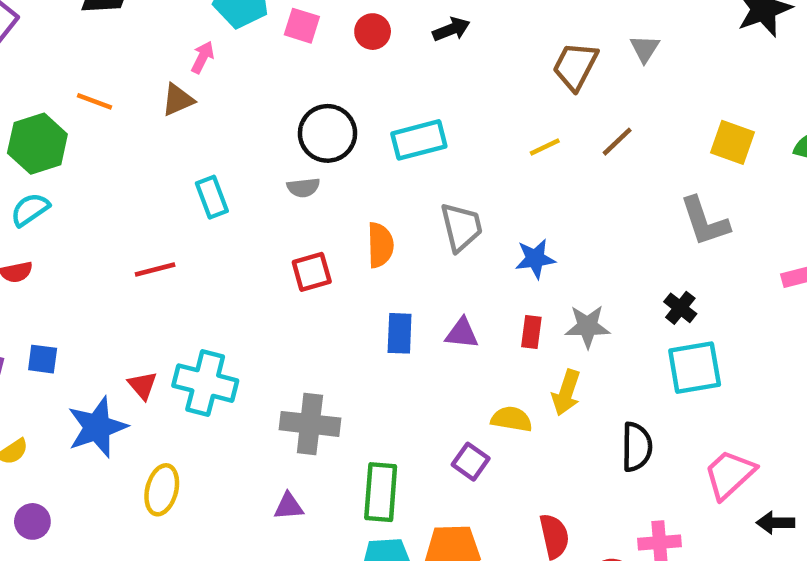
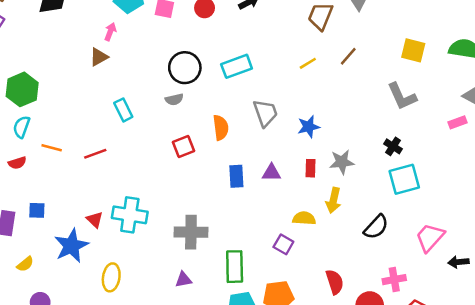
orange line: (94, 101) -> (52, 148), moved
cyan semicircle: (30, 209) -> (22, 127), turned -30
black semicircle: (637, 447) -> (376, 227), turned 48

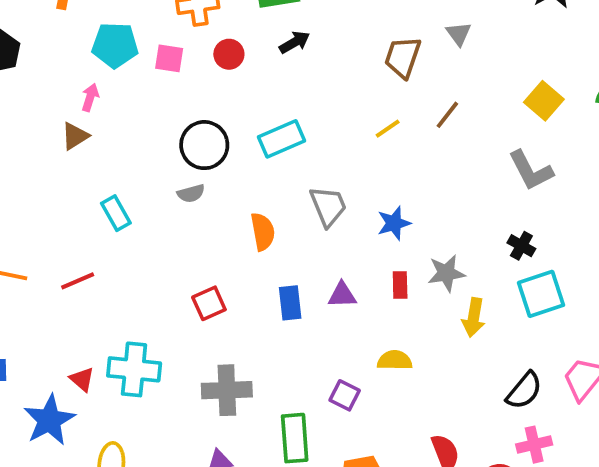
yellow square: (413, 50) -> (544, 101), turned 30
red square: (184, 146) -> (209, 303), moved
yellow arrow: (333, 200) -> (474, 317), moved
black semicircle: (376, 227) -> (524, 391), moved
purple square: (283, 244) -> (345, 395), moved

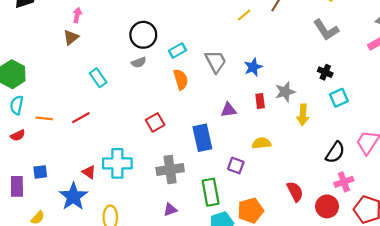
cyan rectangle: (281, 139) -> (178, 51), moved, size x0.7
cyan square: (541, 294) -> (339, 98), size x0.7
blue rectangle: (290, 303) -> (202, 138), moved, size x1.4

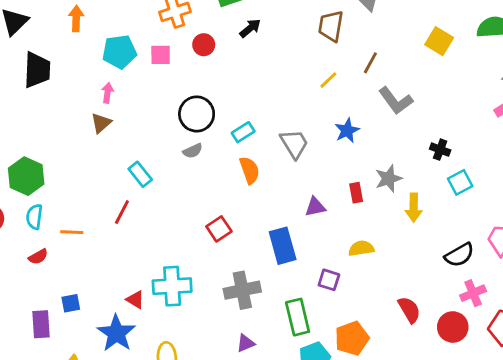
gray L-shape: (326, 30) -> (396, 101), moved
blue star: (253, 67) -> (347, 131), moved
red line: (81, 118) -> (122, 212), moved, turned -30
black semicircle: (335, 152) -> (459, 255), turned 30

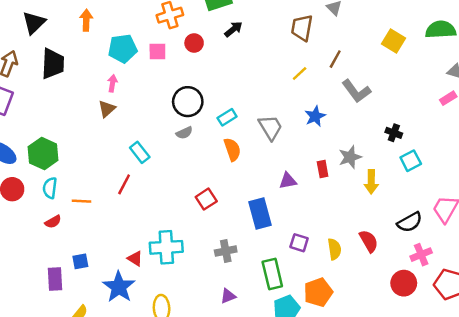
yellow semicircle: (361, 248) -> (334, 249), moved, turned 90
gray cross: (242, 290) -> (226, 251), size x0.7
red semicircle: (409, 310) -> (369, 241), moved

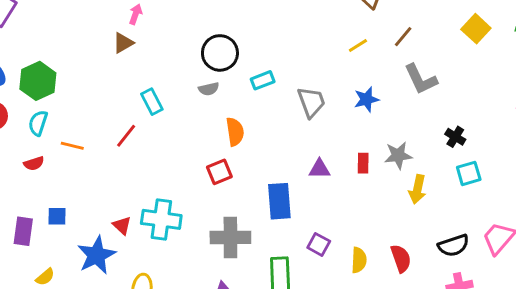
orange semicircle: (232, 149) -> (235, 132), moved
gray cross: (226, 251) -> (230, 237), size x1.5

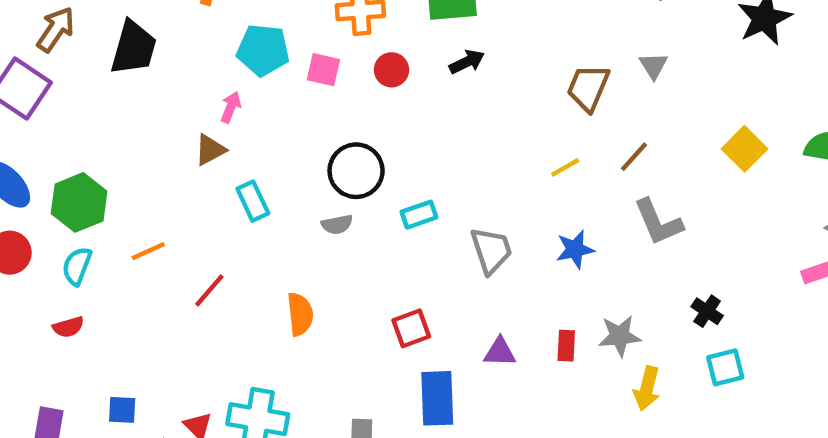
cyan rectangle: (152, 102) -> (253, 201), moved
orange semicircle: (235, 132) -> (300, 314), moved
orange line: (72, 146) -> (148, 251), moved, turned -40
red square: (219, 172) -> (411, 328), moved
blue square: (57, 216) -> (122, 410), moved

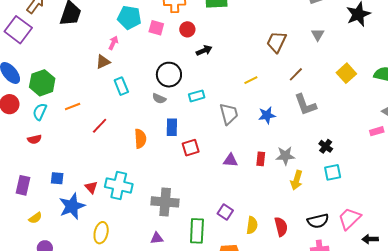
black arrow: (467, 62) -> (204, 50), moved
gray triangle: (653, 66) -> (318, 35), moved
yellow line: (565, 167) -> (251, 80), moved
gray semicircle: (337, 224) -> (159, 99), turned 32
blue rectangle: (437, 398) -> (172, 127), moved, size x0.7

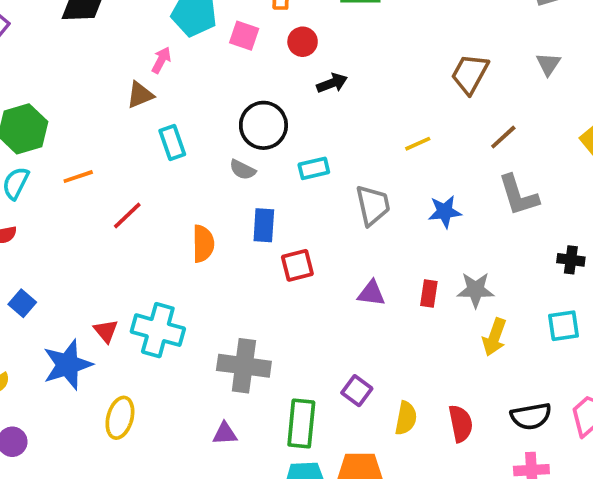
black cross: (326, 146) -> (571, 260), moved, turned -32
blue square: (57, 178) -> (22, 303), moved, turned 32

